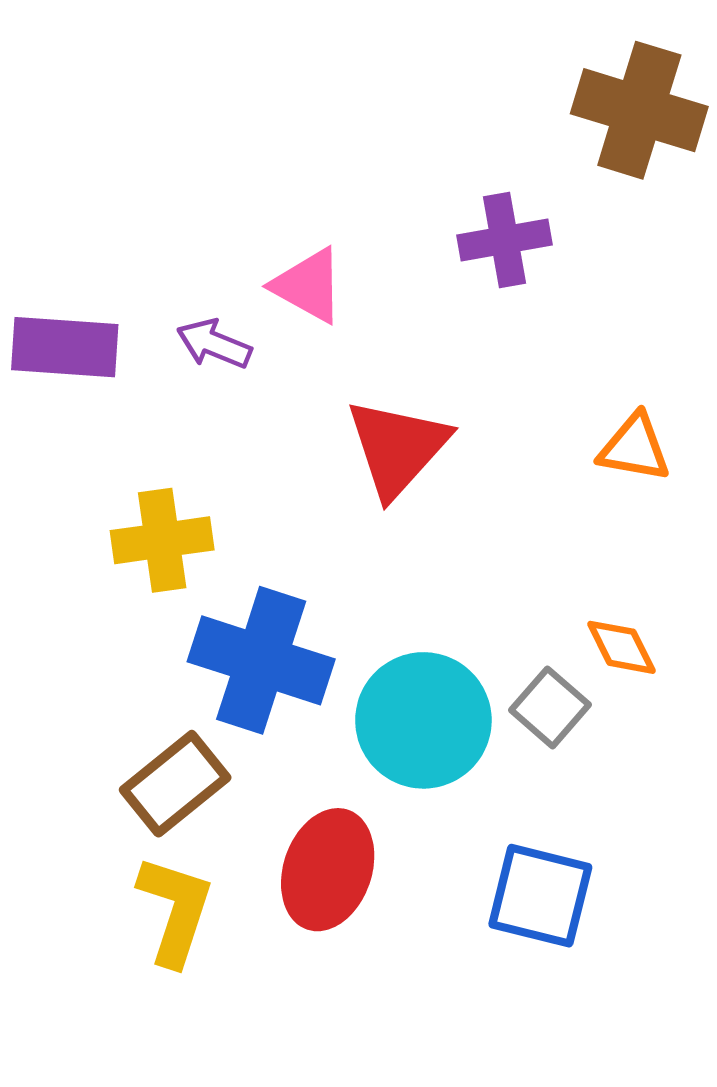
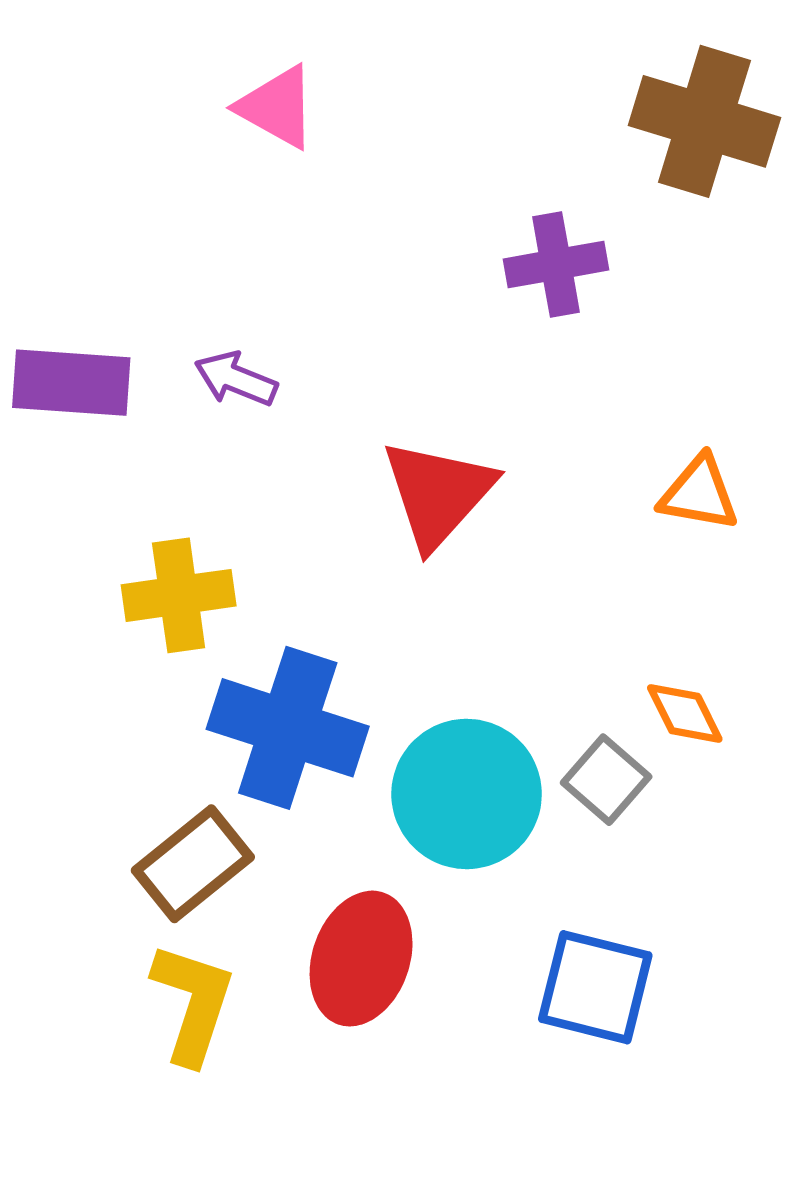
pink triangle: (308, 285) -> (277, 107), moved

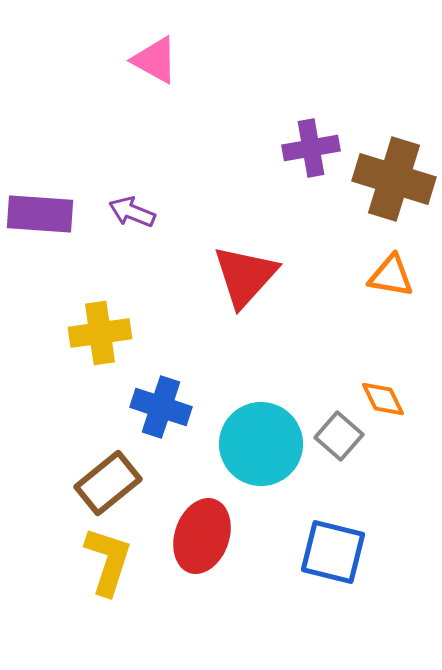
brown cross: (704, 121) -> (394, 179), moved
blue cross: (288, 728) -> (161, 407), size x0.7

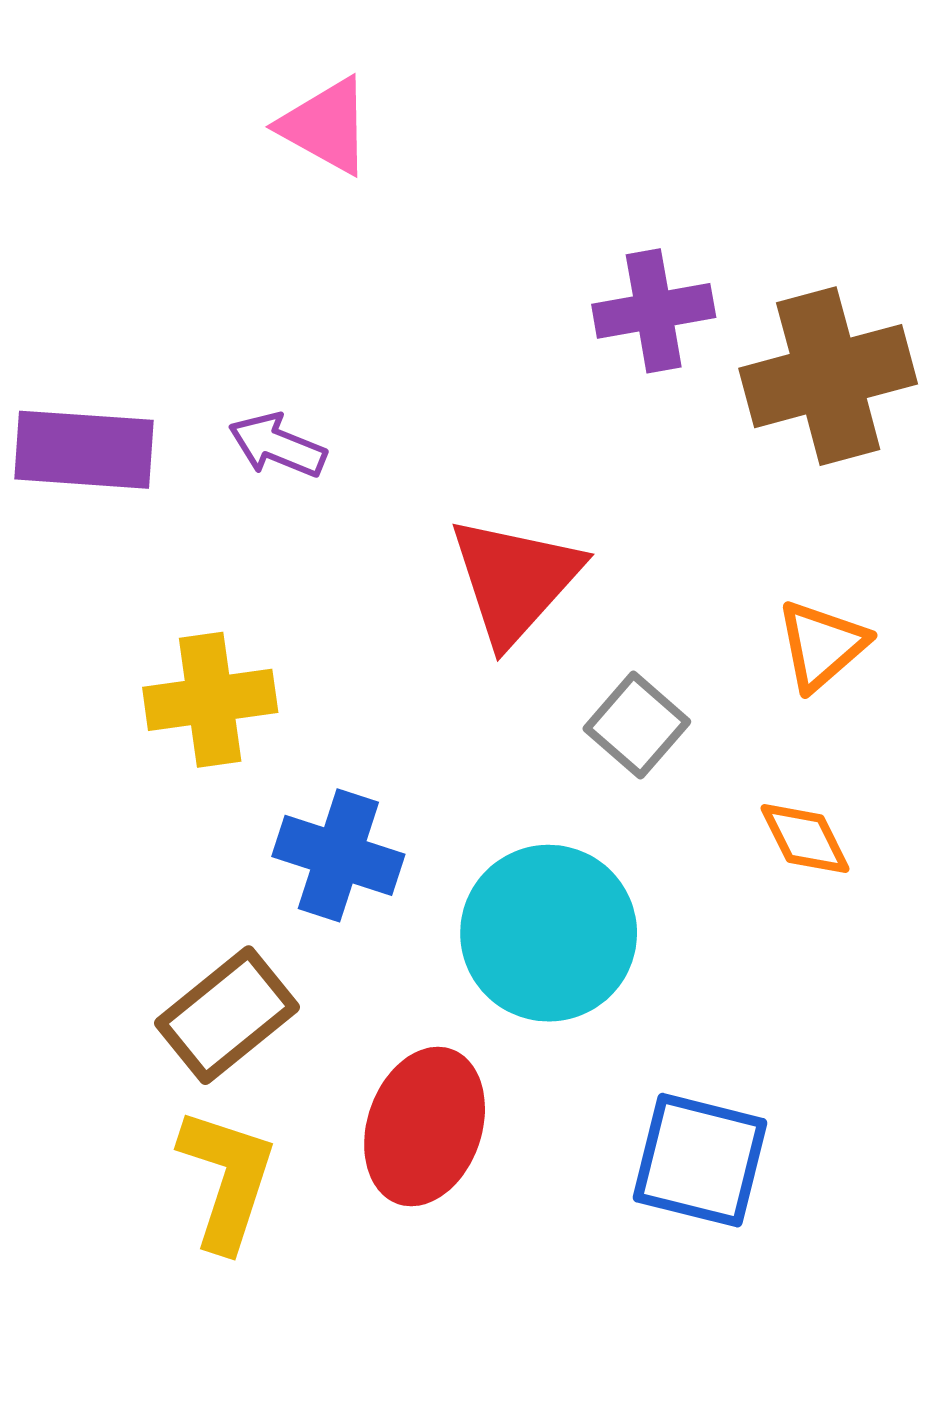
brown cross: (394, 179) -> (828, 376), turned -32
orange triangle: (391, 276) -> (822, 645), moved, turned -51
gray square: (339, 436) -> (637, 725), moved

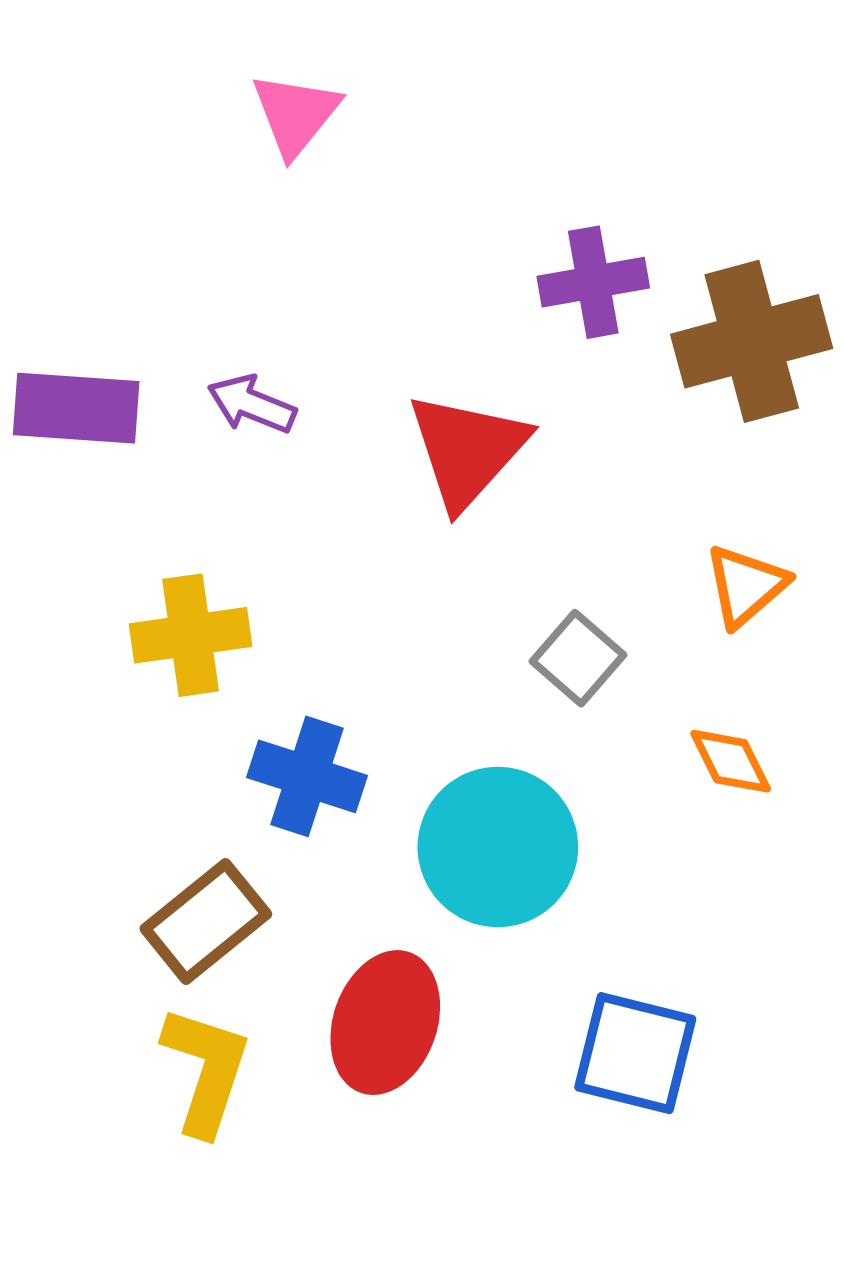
pink triangle: (326, 126) -> (296, 114), turned 40
red triangle: (515, 580) -> (467, 450), moved

